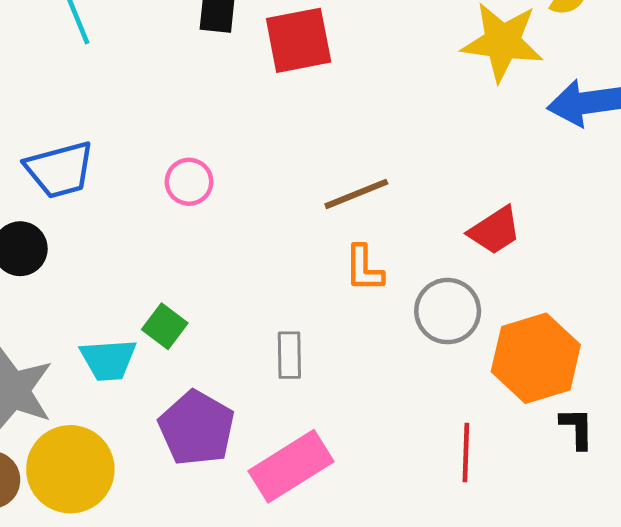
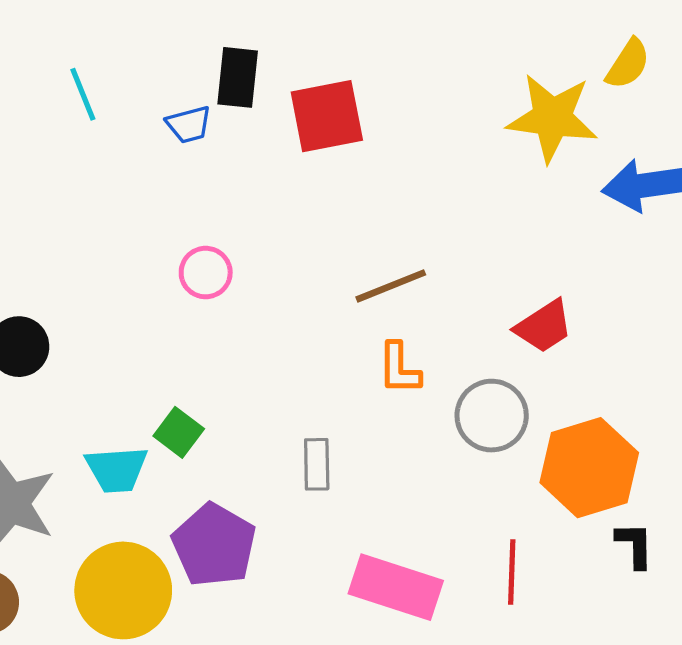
blue trapezoid: (60, 170) -> (189, 124), moved, size x0.6
pink rectangle: (291, 466) -> (396, 587), moved, turned 50
yellow circle: (70, 469) -> (123, 590), moved

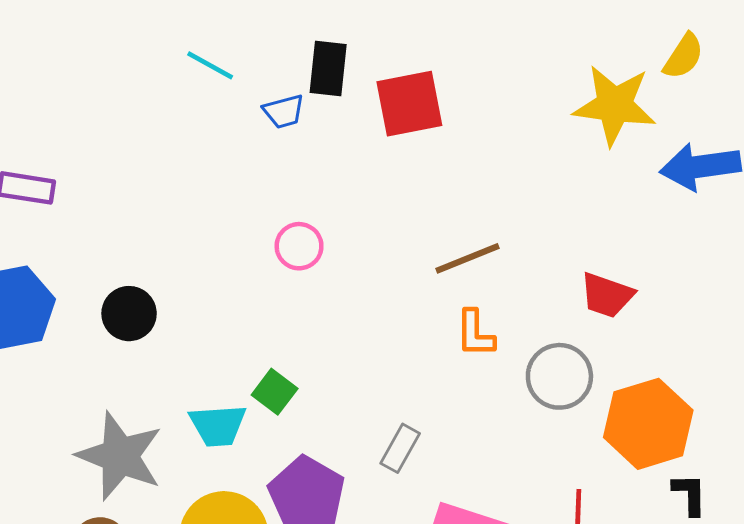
cyan line: (83, 94) -> (210, 65), moved, turned -39
red trapezoid: (544, 326) -> (607, 295), turned 52
gray rectangle: (317, 464) -> (400, 448), moved, turned 30

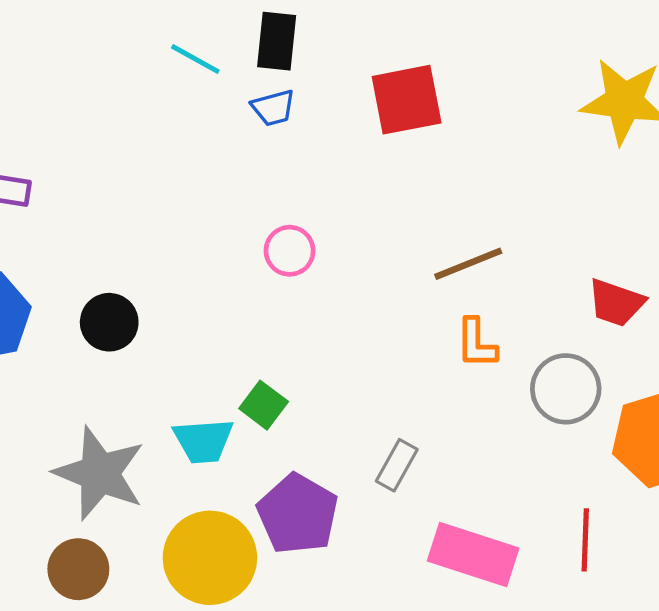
black rectangle: (328, 68) -> (277, 41), moved

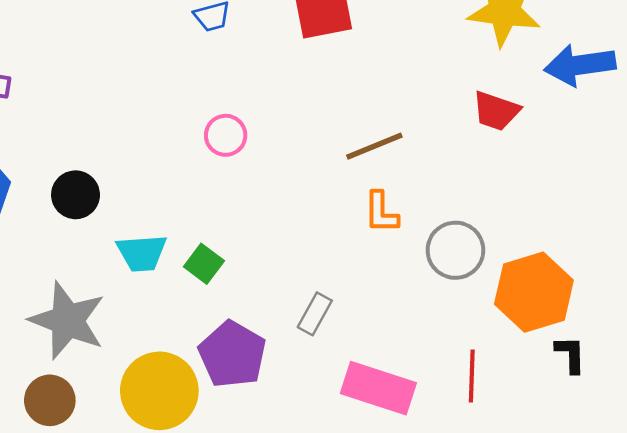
red trapezoid: (616, 303) -> (496, 111), moved
cyan trapezoid: (203, 441) -> (142, 253), moved

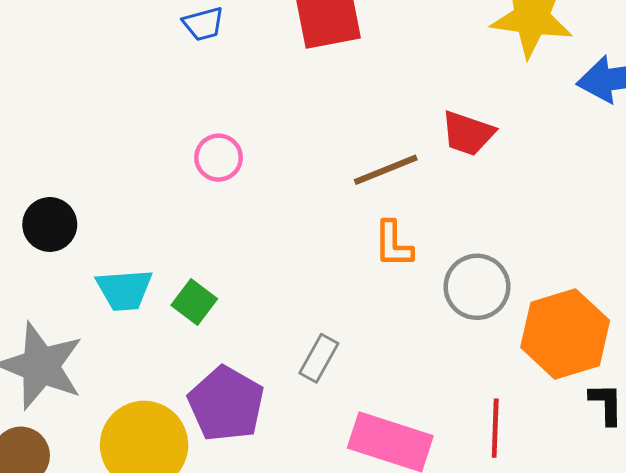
red trapezoid: (496, 111) -> (468, 133), moved

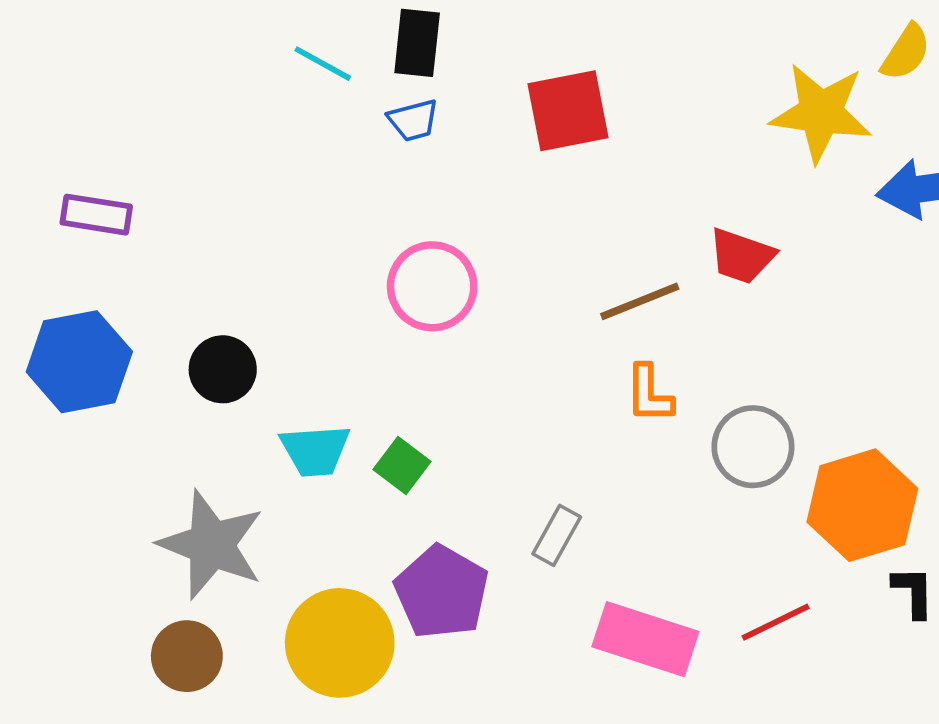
pink circle: (219, 158) -> (432, 286), size x1.5
red line: (495, 428) -> (776, 622), turned 62

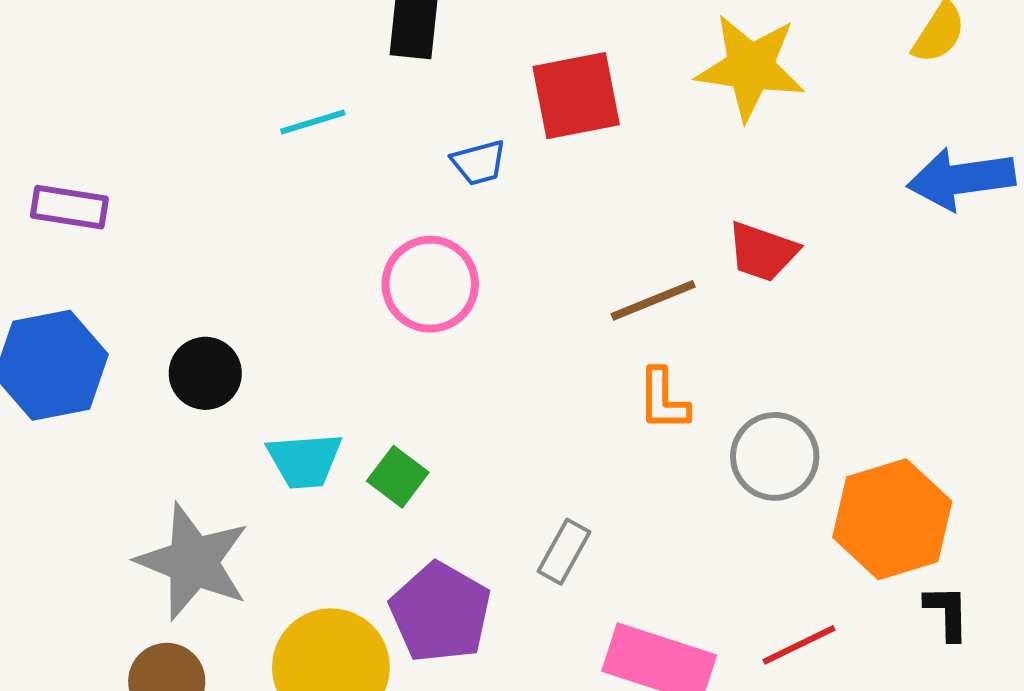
cyan line: (323, 64) -> (313, 122), moved, turned -46
yellow star: (821, 113) -> (750, 67), moved
blue trapezoid: (413, 120) -> (479, 163), moved

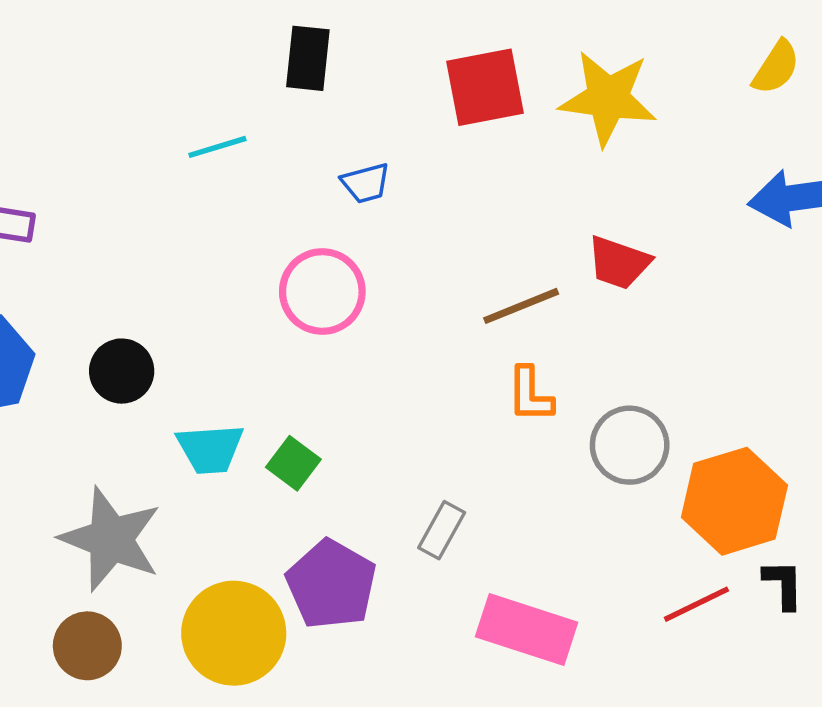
red square: (576, 96) -> (485, 87), moved
red line: (799, 645) -> (696, 604), moved

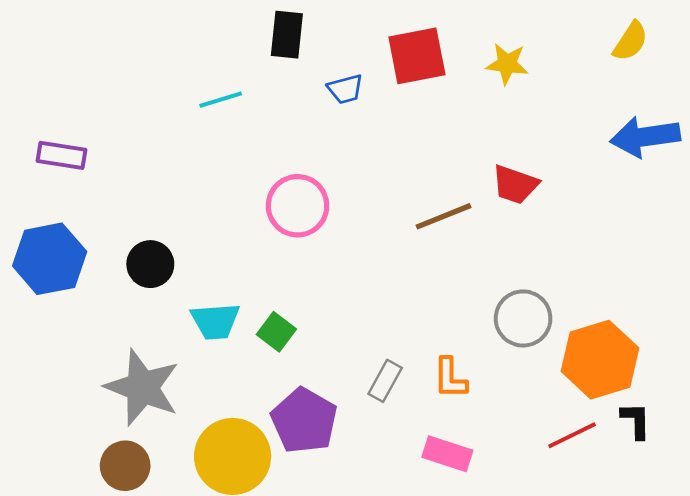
yellow star: (608, 98) -> (507, 64), size x0.6
blue trapezoid: (366, 183) -> (345, 89), moved
orange L-shape: (530, 395) -> (450, 378), moved
pink rectangle: (527, 630) -> (447, 454), size x0.7

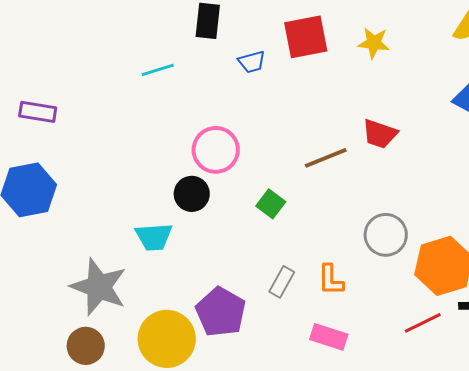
black circle: (150, 264) -> (192, 194), moved
green square: (276, 332) -> (271, 204), moved

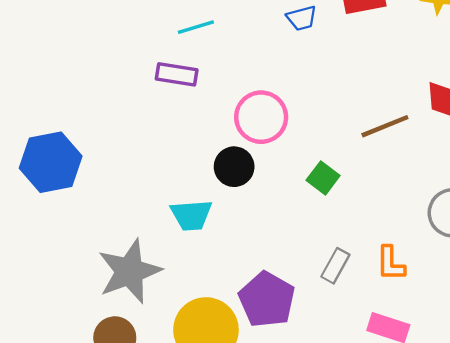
purple rectangle: (38, 112) -> (177, 74), moved
gray star: (99, 287) -> (129, 271), turned 30

